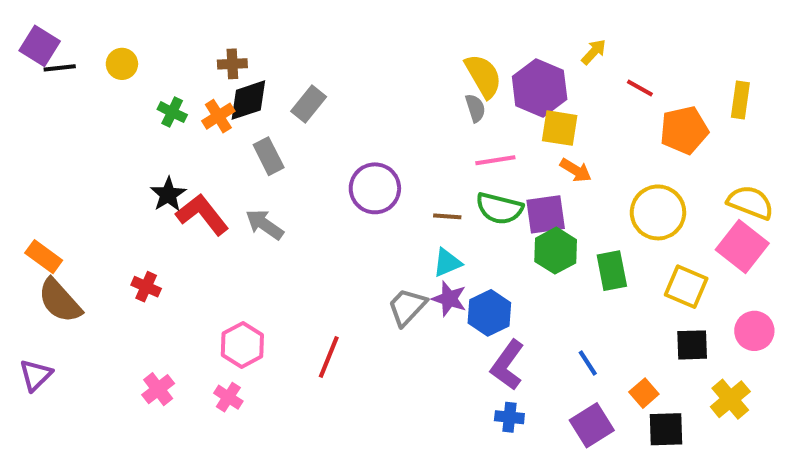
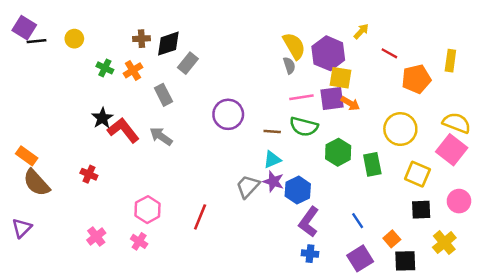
black diamond: (248, 100) -> (168, 44), moved
purple square: (546, 214) -> (332, 98), moved

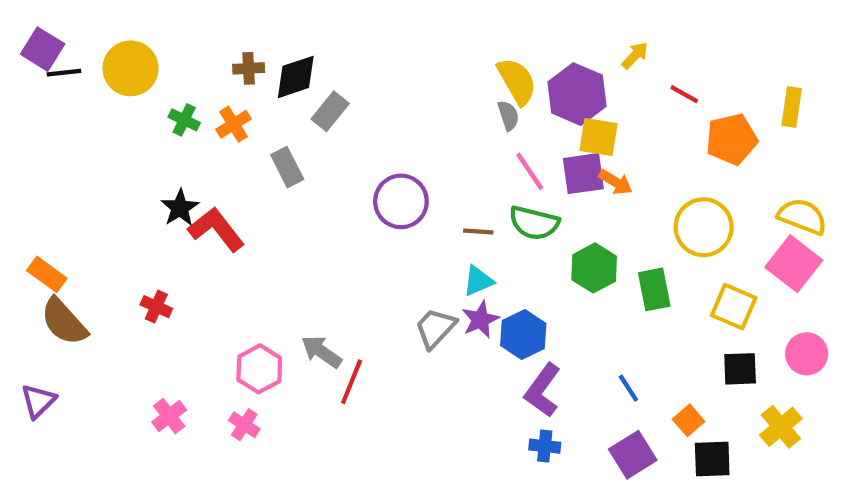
yellow circle: (74, 39) -> (131, 68), size x1.6
pink line: (301, 97) -> (530, 171), turned 65
gray arrow: (161, 136) -> (322, 352), moved
purple star: (273, 182) -> (480, 319), turned 30

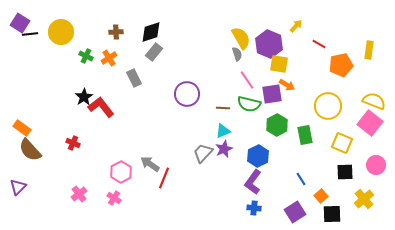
black diamond: (296, 77) -> (151, 32), moved
purple square: (583, 174) -> (272, 94), moved
blue hexagon: (523, 335) -> (258, 156), moved
blue line: (628, 388) -> (301, 179), moved

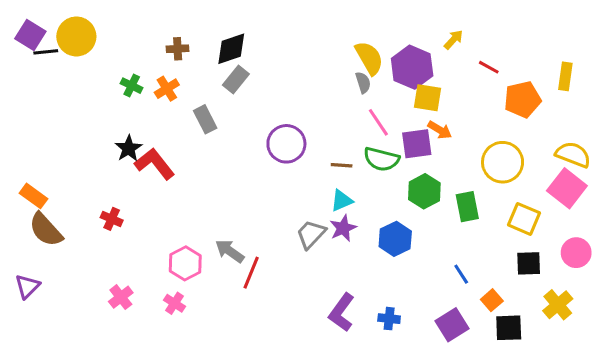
yellow circle: (61, 32) -> (76, 36), moved
purple L-shape: (253, 182) -> (342, 312), moved

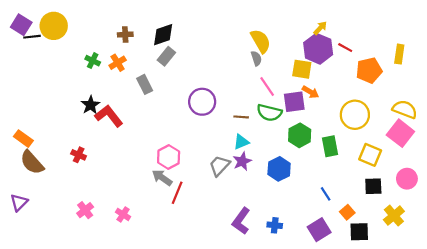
purple hexagon: (412, 67) -> (318, 49), moved
pink hexagon: (185, 263) -> (169, 157), moved

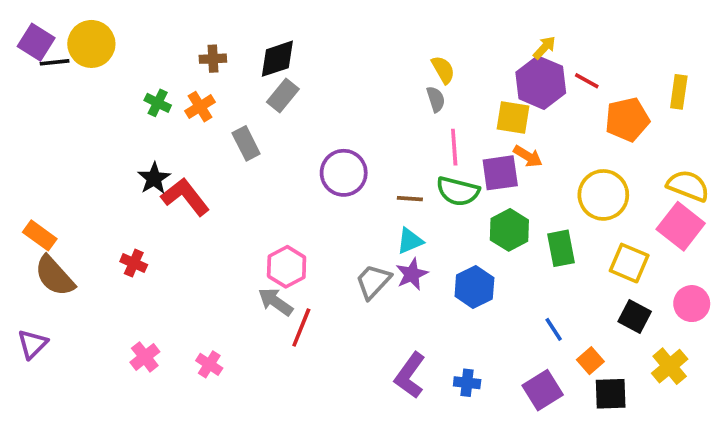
yellow semicircle: (261, 41) -> (443, 70), size x0.7
pink line: (267, 87) -> (454, 147), turned 30
black square: (373, 186) -> (635, 316), turned 30

